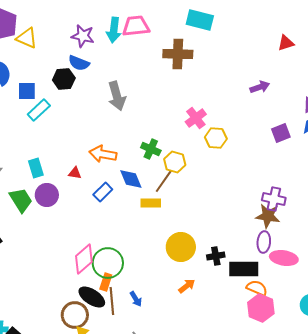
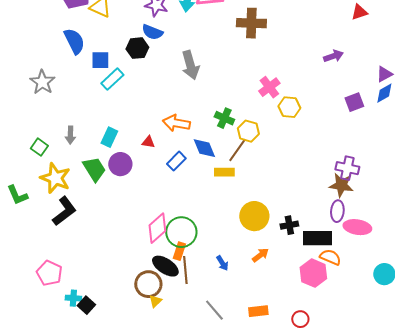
cyan rectangle: (36, 168) -> (109, 137), turned 42
blue arrow: (136, 299) -> (222, 263), moved
pink hexagon: (261, 308) -> (313, 273), moved

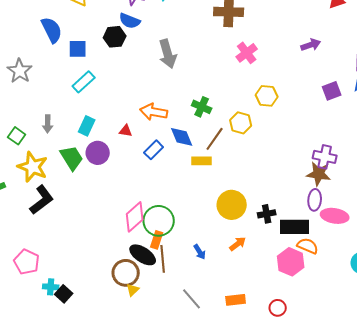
cyan rectangle: (112, 79) -> (84, 82), moved
pink cross: (269, 87) -> (247, 53), moved
yellow hexagon: (248, 131) -> (241, 123), moved

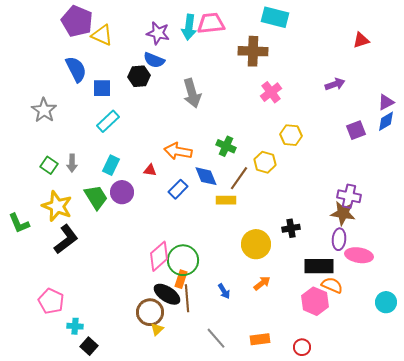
green square: (17, 136) -> (49, 165), moved
black cross: (267, 214) -> (291, 228), moved
black square: (64, 294) -> (89, 346), moved

